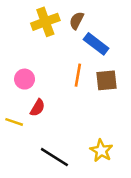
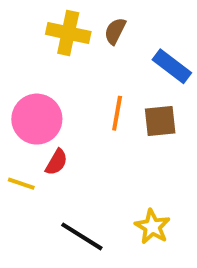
yellow cross: (45, 22) -> (68, 33), turned 32
blue rectangle: (96, 44) -> (172, 66), moved
pink circle: (25, 79) -> (37, 119), size x1.6

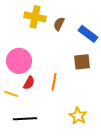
brown semicircle: (115, 31) -> (59, 24), moved
orange line: (117, 113) -> (54, 82), moved
black line: (82, 236) -> (25, 119), moved, turned -35

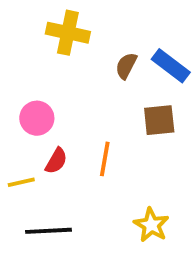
brown semicircle: (59, 24) -> (126, 66), moved
pink circle: (19, 61) -> (37, 118), size x0.7
yellow line: (11, 94) -> (21, 182), turned -32

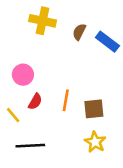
brown semicircle: (126, 66) -> (79, 32), moved
brown square: (159, 120) -> (94, 109), moved
yellow line: (21, 182) -> (13, 115), turned 63

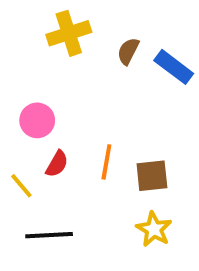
yellow cross: (43, 21) -> (69, 33), turned -30

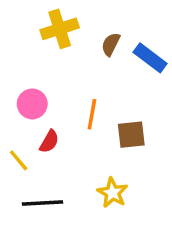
orange line: (106, 162) -> (92, 114), moved
brown square: (152, 176) -> (131, 135), moved
yellow star: (154, 229) -> (112, 193), moved

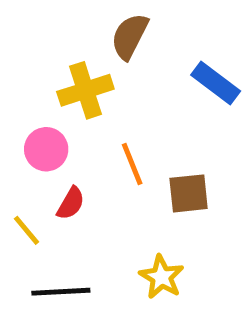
yellow cross: (60, 29) -> (85, 90), moved
brown semicircle: (111, 44) -> (130, 36), moved, size x1.4
orange line: (92, 114) -> (132, 164), turned -32

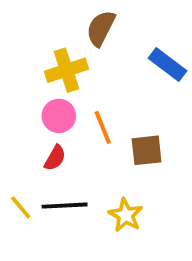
pink circle: (46, 149) -> (59, 116), moved
yellow line: (27, 230) -> (21, 207), moved
black line: (61, 292) -> (65, 206), moved

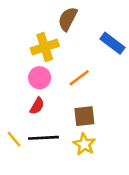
orange line: (103, 127) -> (79, 78), moved, turned 75
brown square: (147, 150) -> (84, 116), moved

